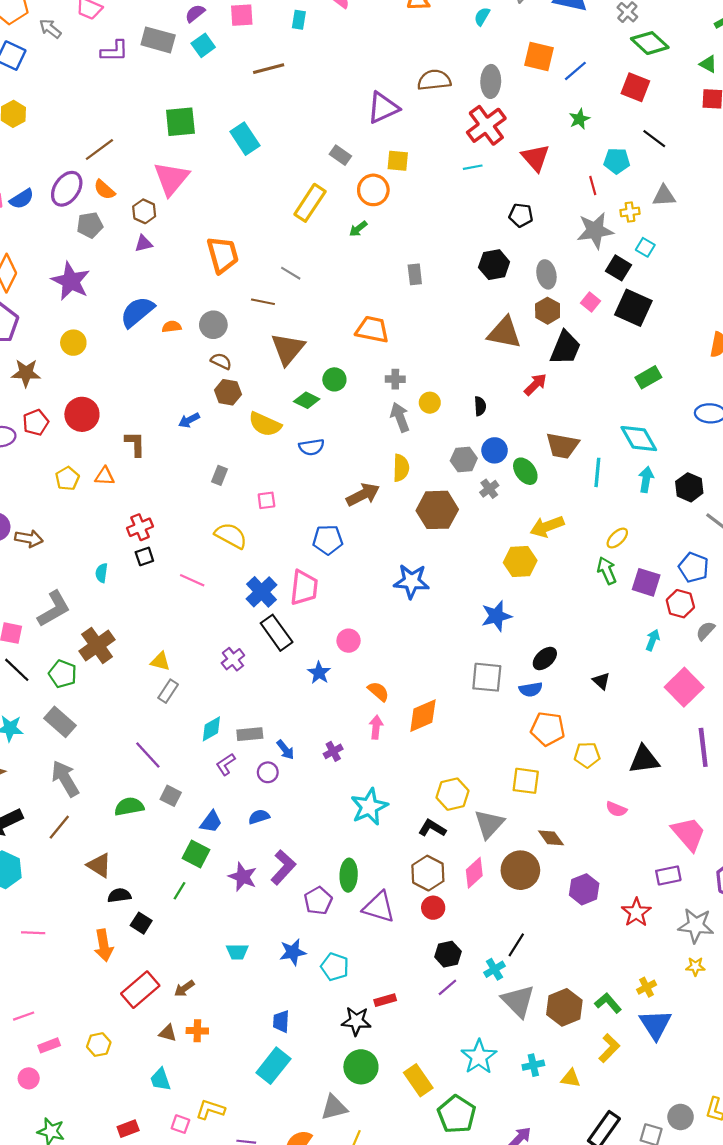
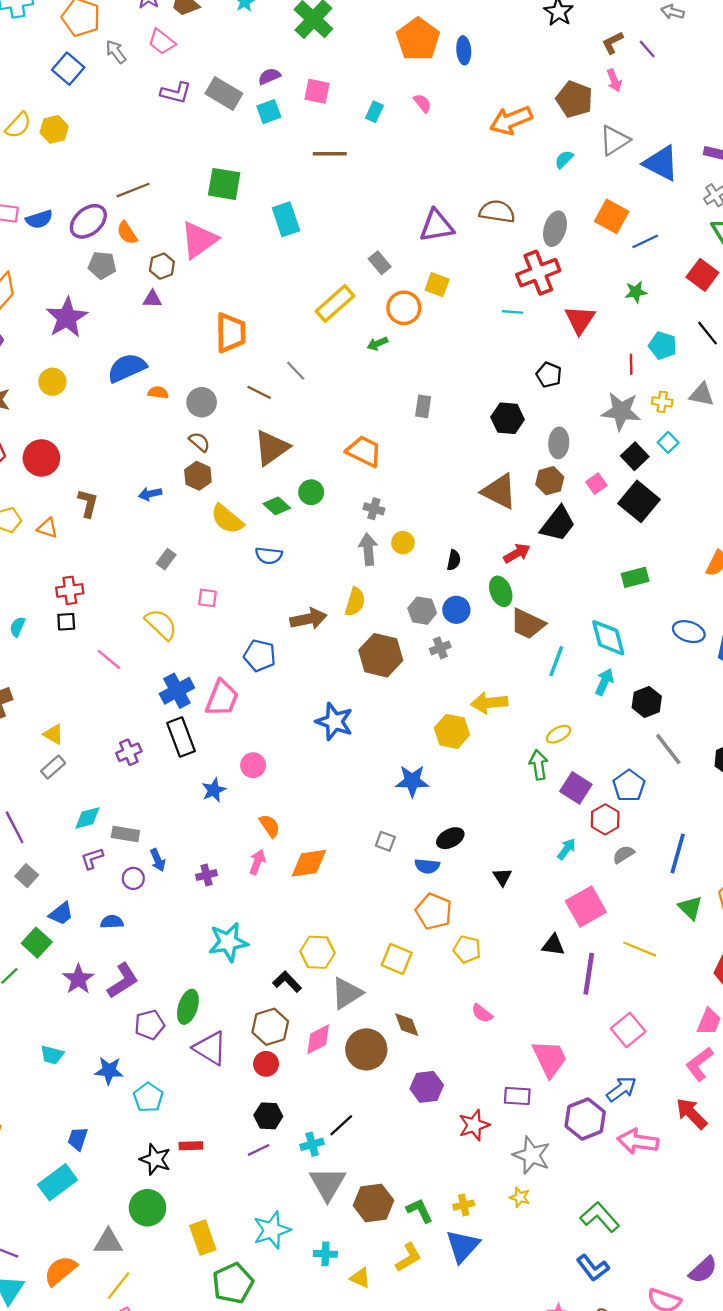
green ellipse: (525, 471) -> (501, 591), moved
gray square: (487, 677) -> (385, 841), size x0.6
black triangle: (644, 760) -> (553, 945), moved, size x0.7

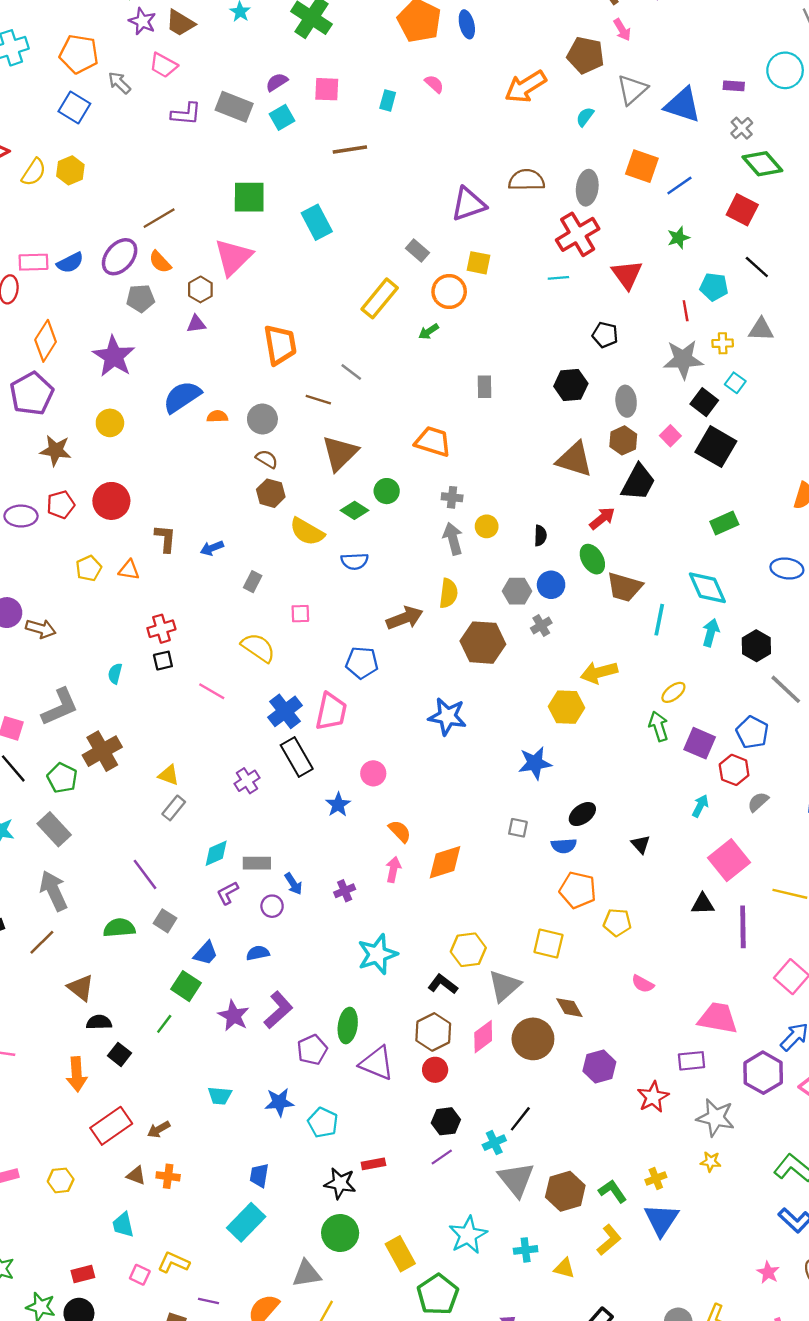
blue arrow: (150, 494) -> (212, 548), moved
pink trapezoid: (550, 1059) -> (718, 1018), turned -45

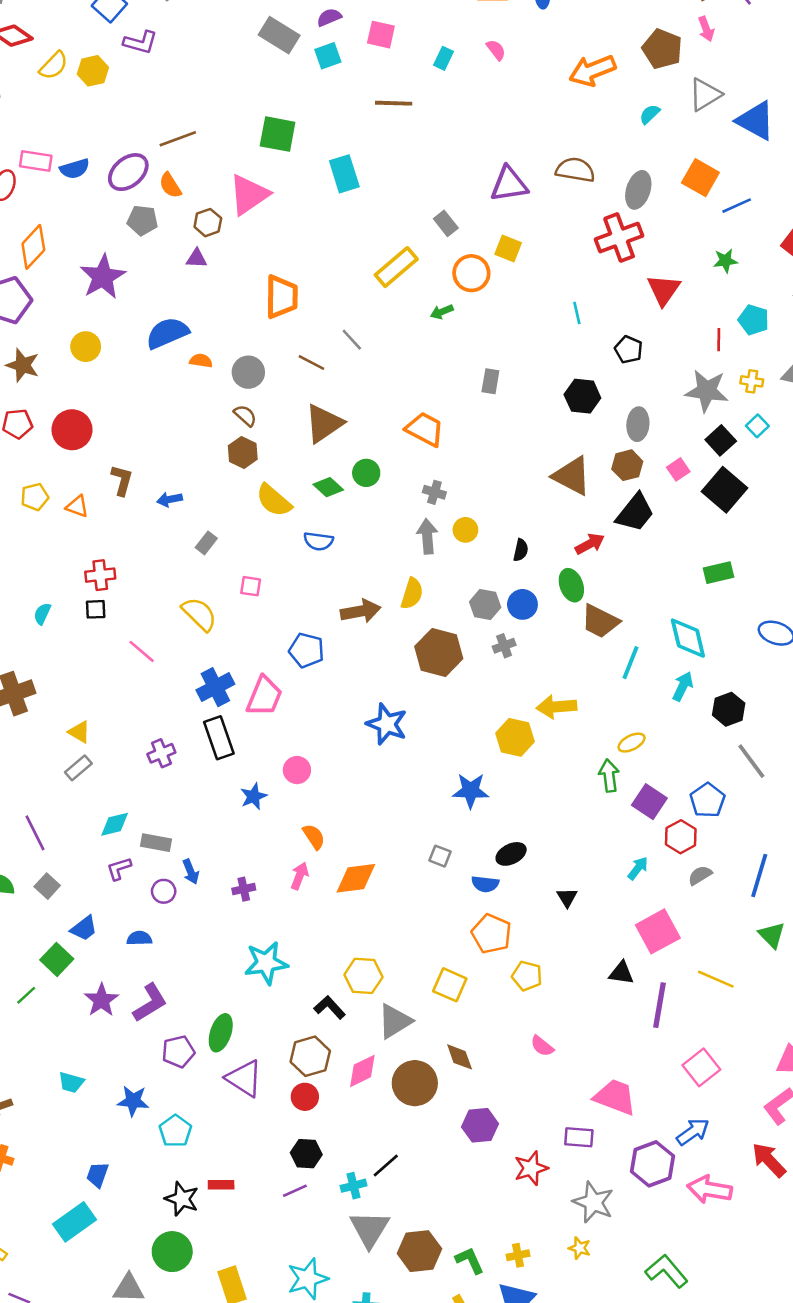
purple L-shape: (186, 114) -> (140, 42), moved
cyan line: (558, 278) -> (577, 313), moved, turned 72

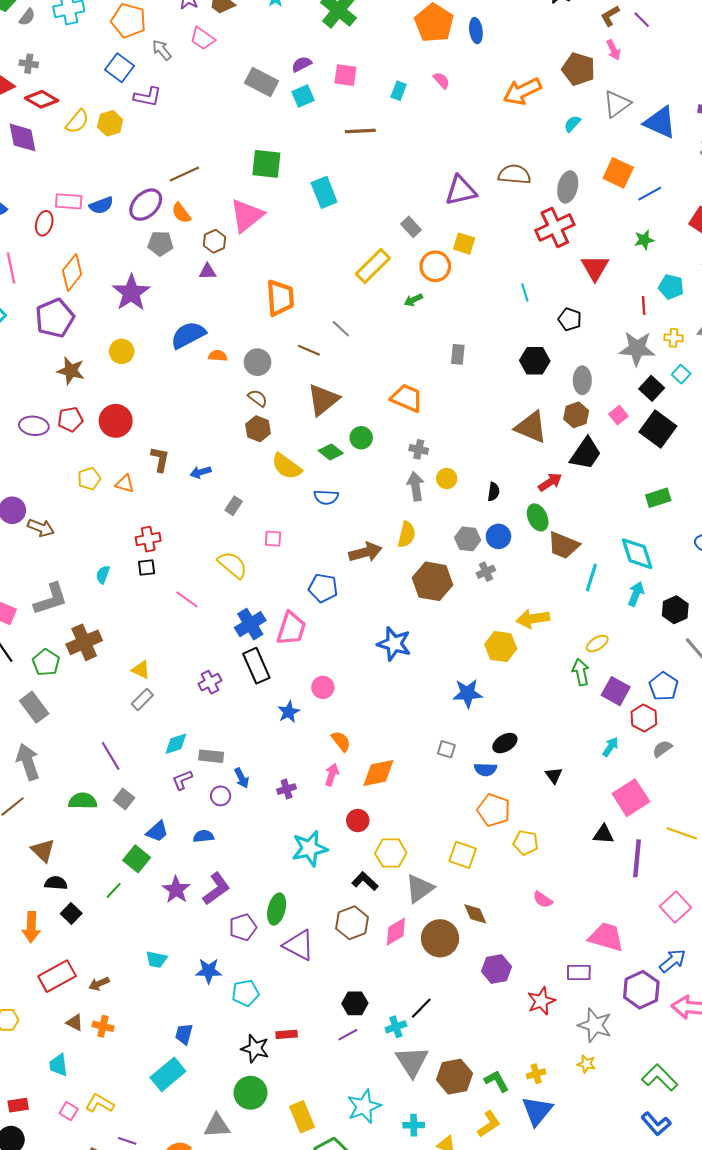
red circle: (305, 1097) -> (358, 821), moved
cyan pentagon: (175, 1131) -> (245, 993), turned 30

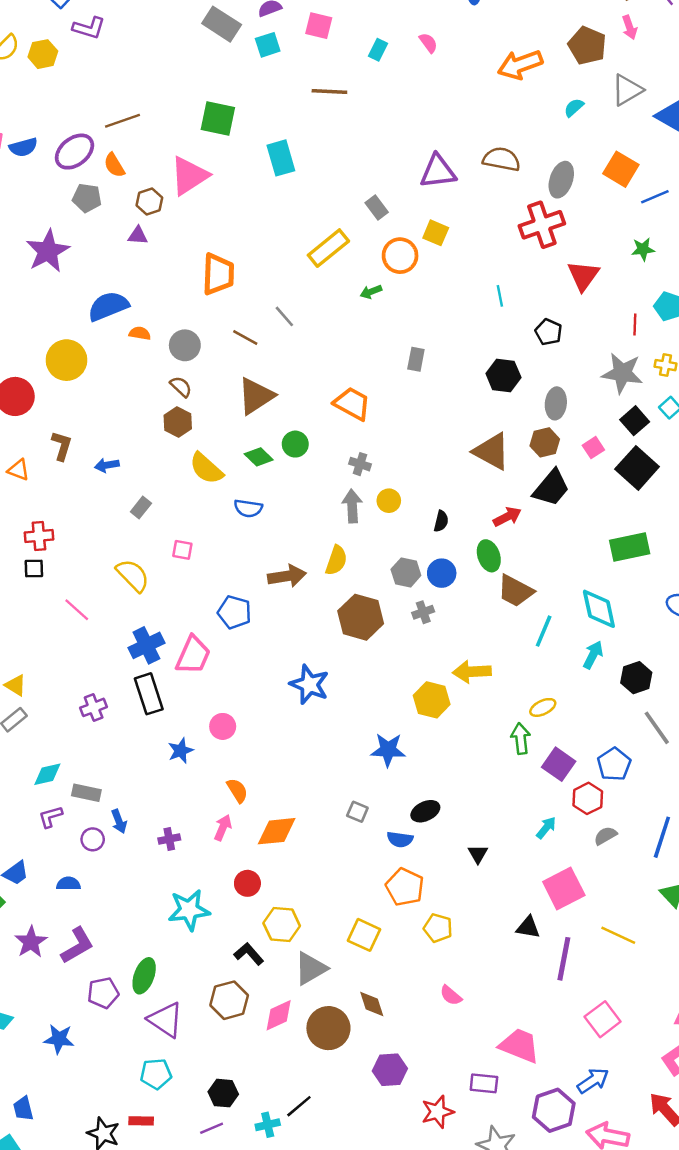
yellow circle: (122, 351) -> (66, 360), moved, size x1.4
green rectangle: (658, 498) -> (630, 547), size x1.4
cyan pentagon: (245, 993) -> (156, 1074), moved
blue trapezoid: (184, 1034) -> (23, 1109), turned -35

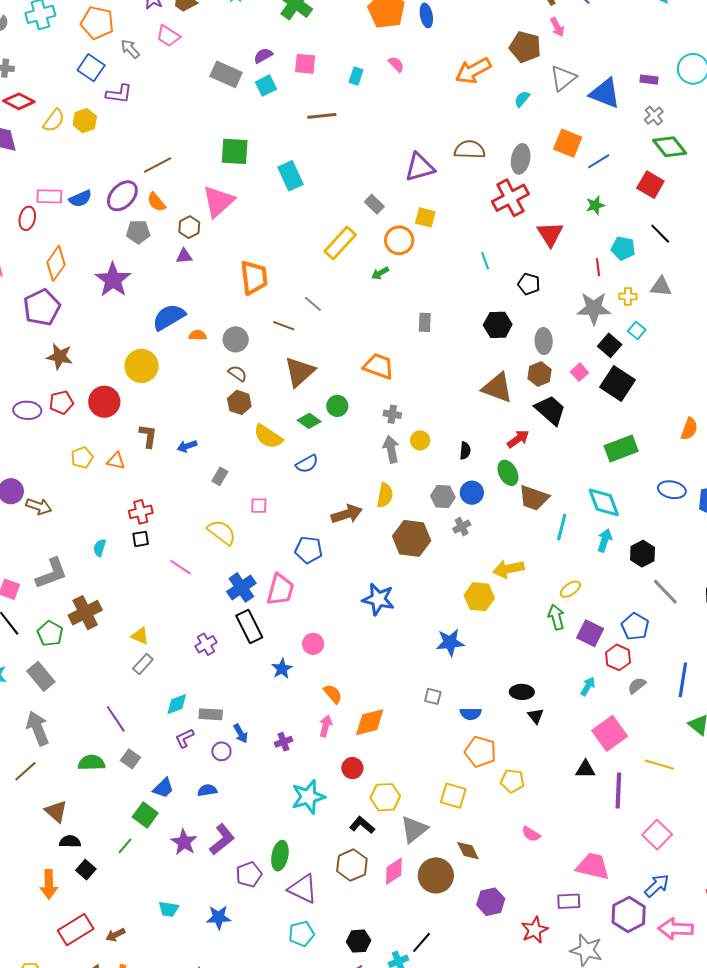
black trapezoid: (551, 488) -> (550, 410), turned -80
blue semicircle: (248, 508) -> (307, 464), turned -30
black ellipse: (425, 811) -> (522, 692), moved, turned 35

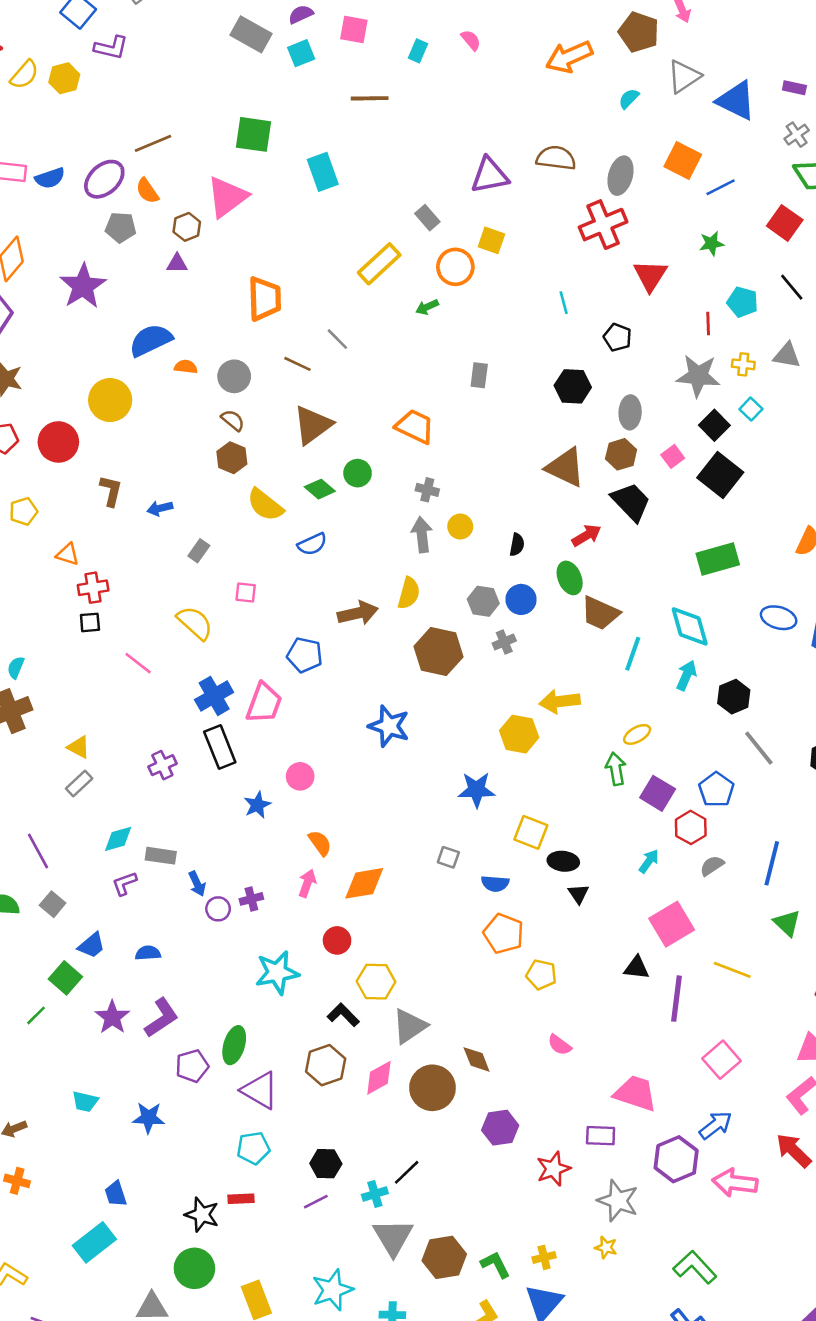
orange triangle: (116, 461) -> (68, 554), moved
cyan semicircle: (100, 548) -> (16, 668), moved
purple circle: (221, 751) -> (218, 909), moved
yellow square: (453, 796) -> (531, 832), moved

